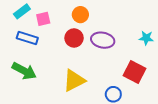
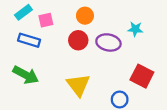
cyan star: (146, 38) -> (135, 29), moved
yellow triangle: (74, 80) -> (78, 85), turned -40

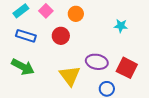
pink square: (46, 20) -> (46, 11), moved, turned -32
red circle: (78, 40) -> (61, 36), moved
purple ellipse: (108, 42) -> (97, 62), moved

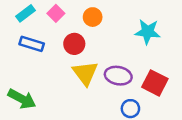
cyan star: (121, 26) -> (148, 32), size x1.5
green arrow: (23, 67) -> (22, 99), moved
yellow triangle: (70, 76) -> (85, 73), moved

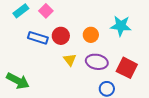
orange circle: (93, 17) -> (91, 35), moved
blue rectangle: (32, 44) -> (38, 38), moved
yellow triangle: (85, 73) -> (70, 60), size x0.6

